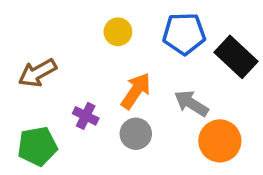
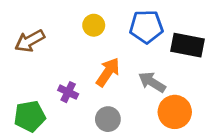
black rectangle: (236, 57) -> (188, 45), turned -32
brown arrow: (37, 73) -> (30, 41), moved
gray circle: (136, 134) -> (108, 119), moved

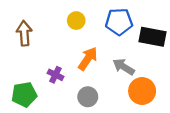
brown arrow: (30, 41) -> (24, 33), turned 115

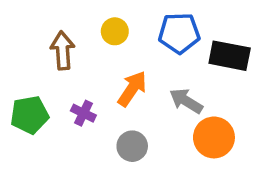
brown arrow: (24, 33) -> (63, 50), moved
green pentagon: (24, 94) -> (30, 115), moved

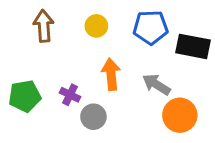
brown arrow: (63, 50) -> (44, 26), moved
orange arrow: (132, 89) -> (111, 74), turned -40
gray circle: (132, 146) -> (93, 117), moved

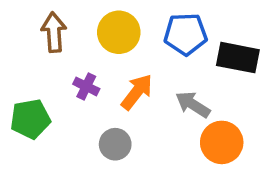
yellow circle: (96, 26) -> (119, 32), size x1.5
orange arrow: (111, 74) -> (137, 92), turned 44
purple cross: (70, 95) -> (86, 86), moved

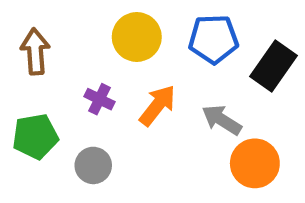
brown arrow: (54, 32) -> (35, 51), moved
black rectangle: (238, 58) -> (274, 66), turned -66
gray circle: (115, 144) -> (93, 165), moved

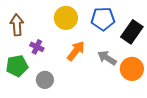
purple cross: (99, 99) -> (37, 47), moved
orange circle: (255, 163) -> (132, 69), moved

